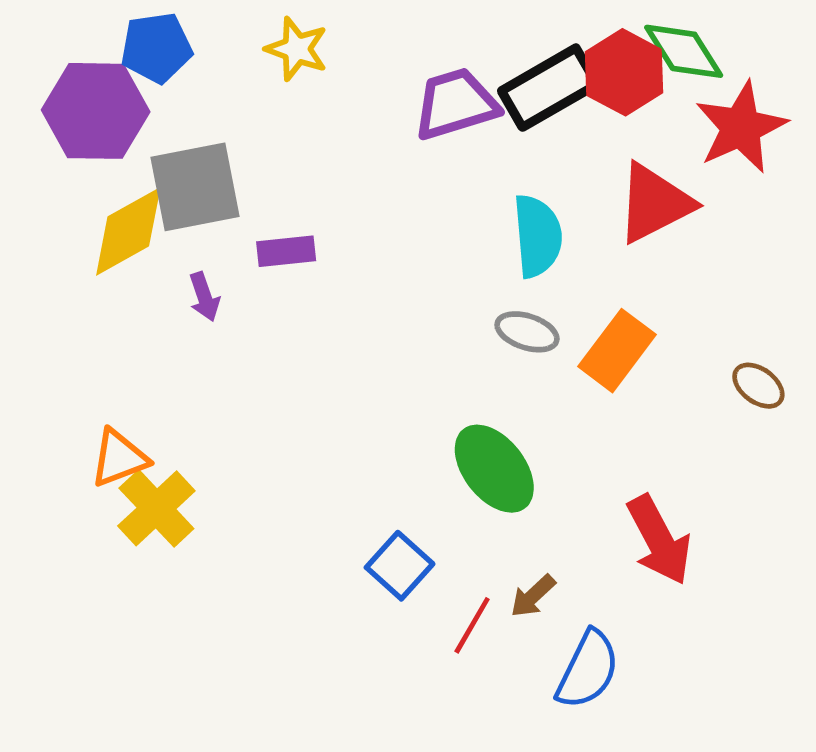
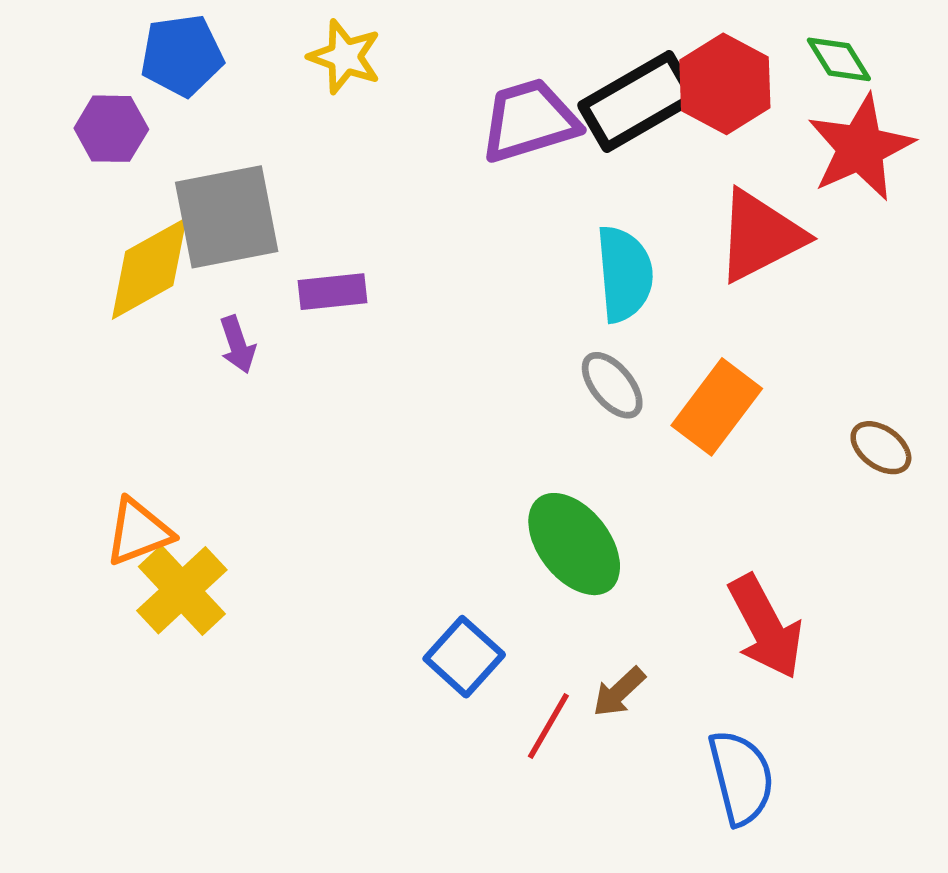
green diamond: (684, 51) -> (839, 59), moved, size x0.7
purple hexagon: (96, 111) -> (111, 129), size x0.6
gray ellipse: (527, 332) -> (612, 385), turned 32
blue semicircle: (588, 670) -> (741, 778), moved, turned -40

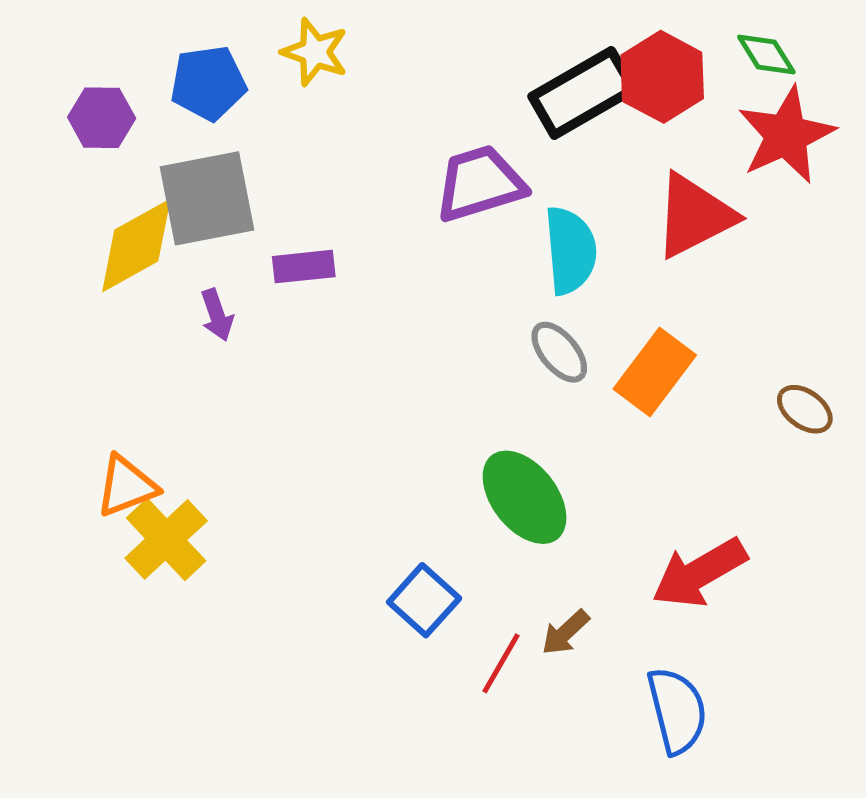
blue pentagon: (182, 55) -> (208, 83), moved
purple trapezoid: (529, 121) -> (480, 183), moved
red arrow: (766, 627) -> (699, 573), turned 88

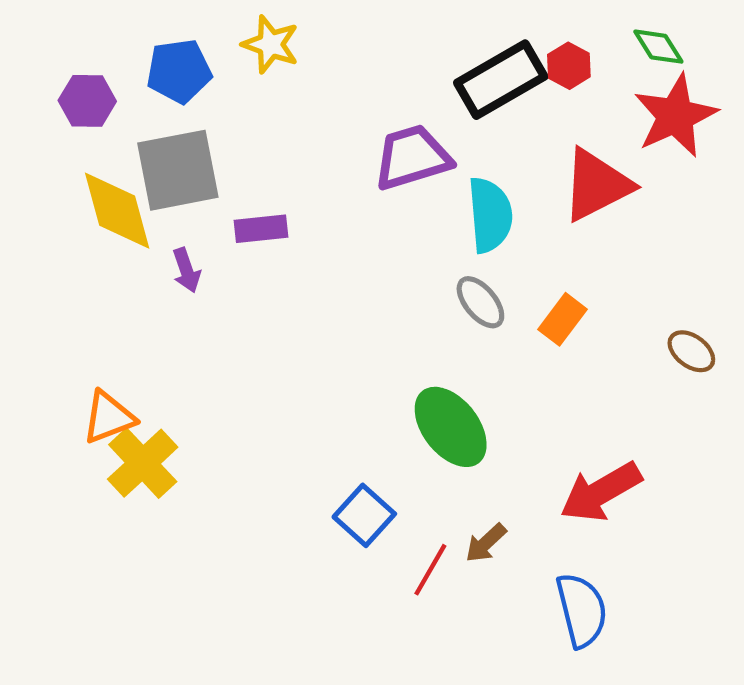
red hexagon: (662, 77) -> (569, 66), size x0.6
yellow diamond: (136, 246) -> (117, 211), turned -76
orange rectangle: (655, 372) -> (562, 319), size x0.7

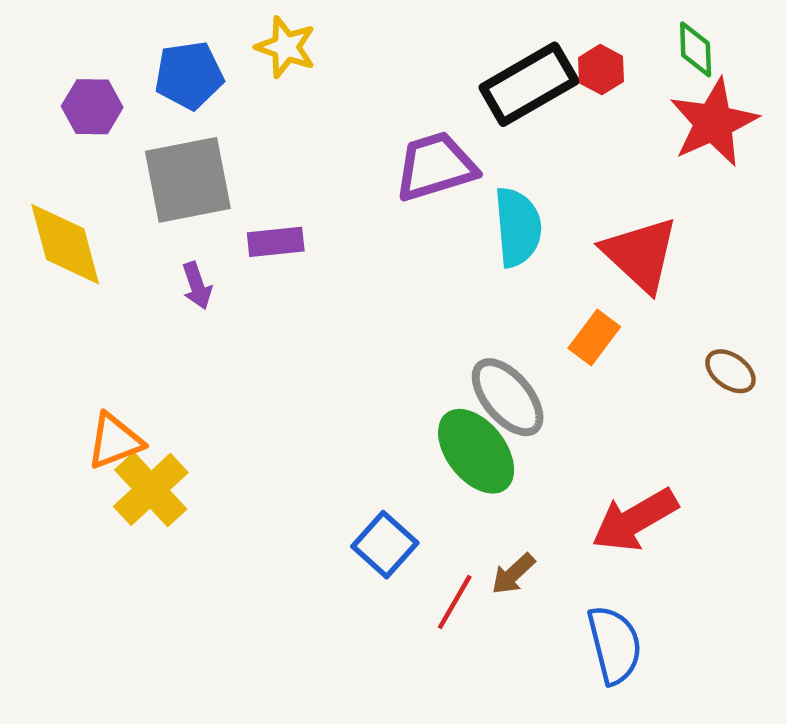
green diamond: (658, 47) -> (696, 49), turned 30
red triangle: (597, 185) -> (640, 254), moved, turned -50
yellow diamond: (117, 211) -> (65, 244), moved
gray ellipse: (480, 302) -> (508, 397), moved, size x1.4

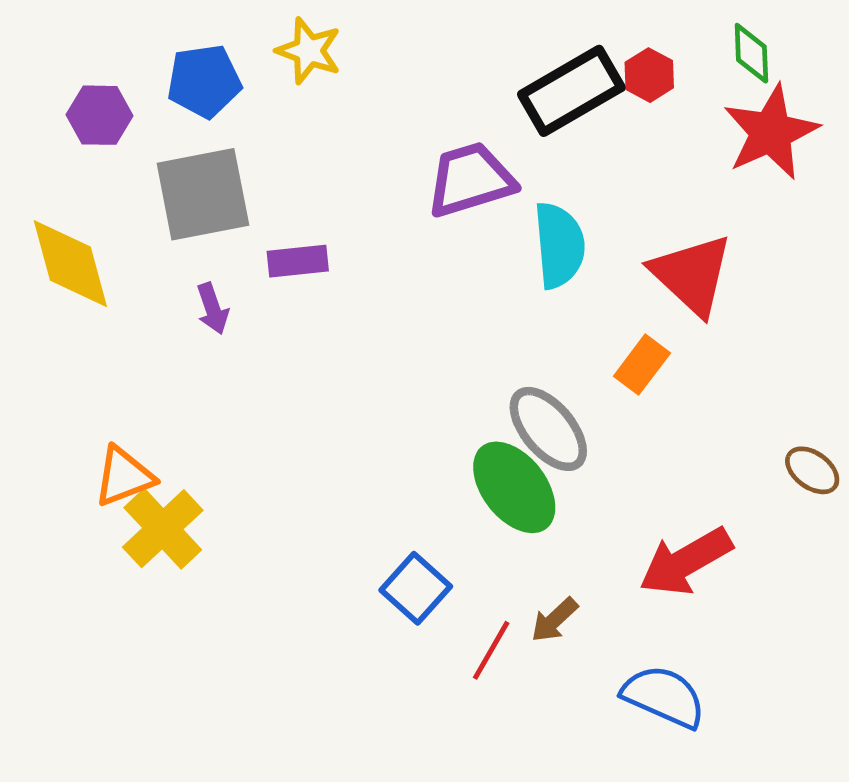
brown ellipse: (730, 371) -> (812, 470), moved
blue semicircle: (615, 645) -> (664, 697), turned -52

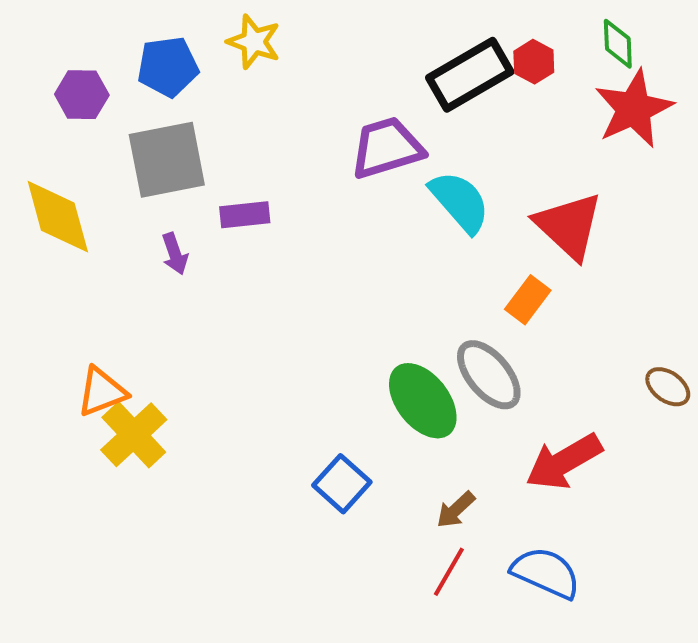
cyan semicircle: (559, 245) -> (460, 202), turned -36
gray ellipse: (548, 429) -> (489, 375), moved
red line: (491, 650) -> (449, 572), moved

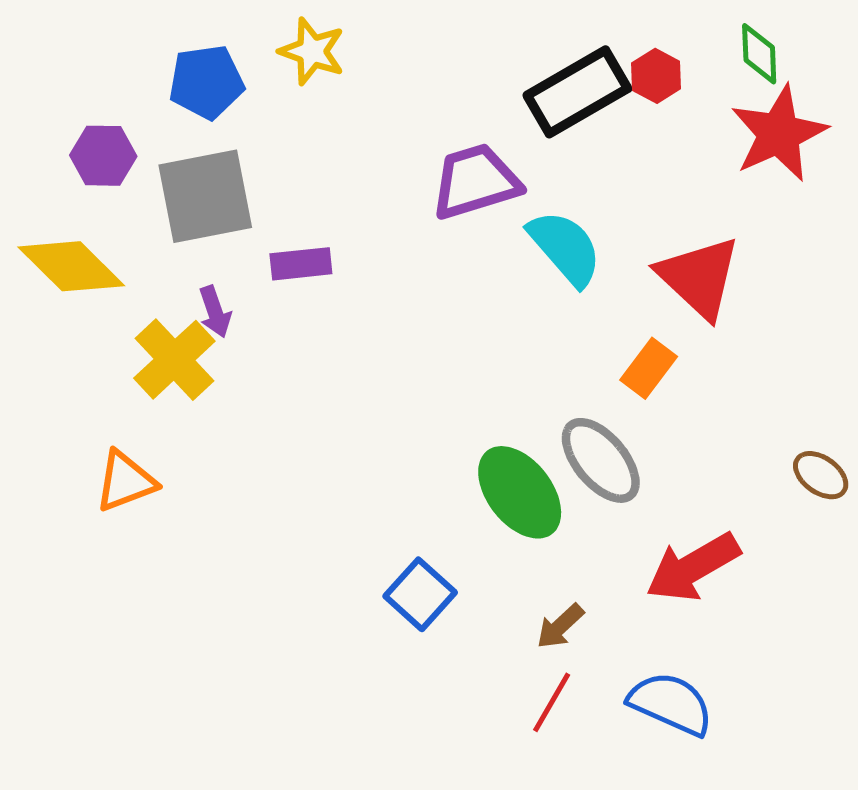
purple hexagon: (82, 95) -> (103, 156), moved
yellow diamond: (58, 217) -> (71, 266), turned -30
yellow cross: (134, 435) -> (174, 360), moved

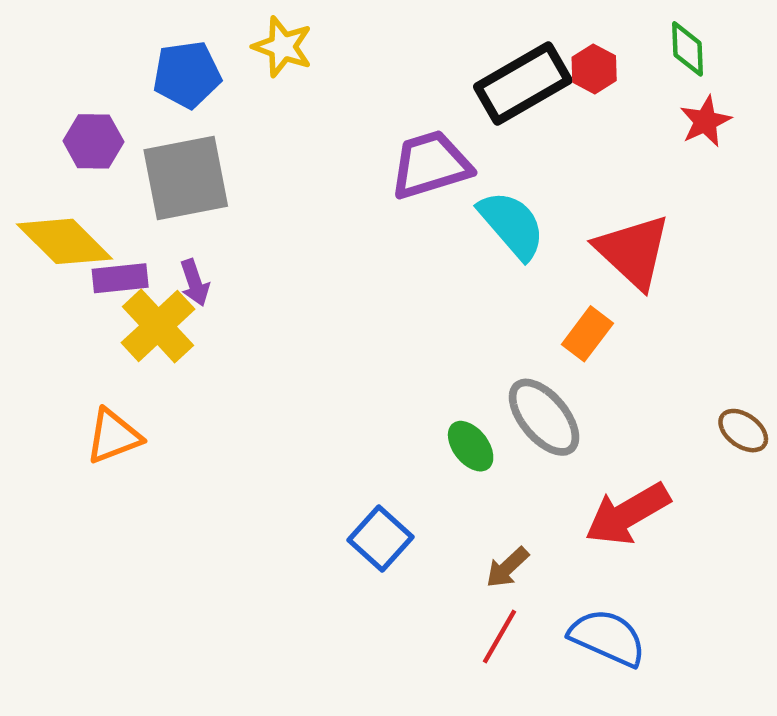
red star: (779, 134) -> (705, 121), size x0.6
purple rectangle: (301, 264) -> (120, 278), moved
green ellipse: (520, 492) -> (471, 446), size x0.6

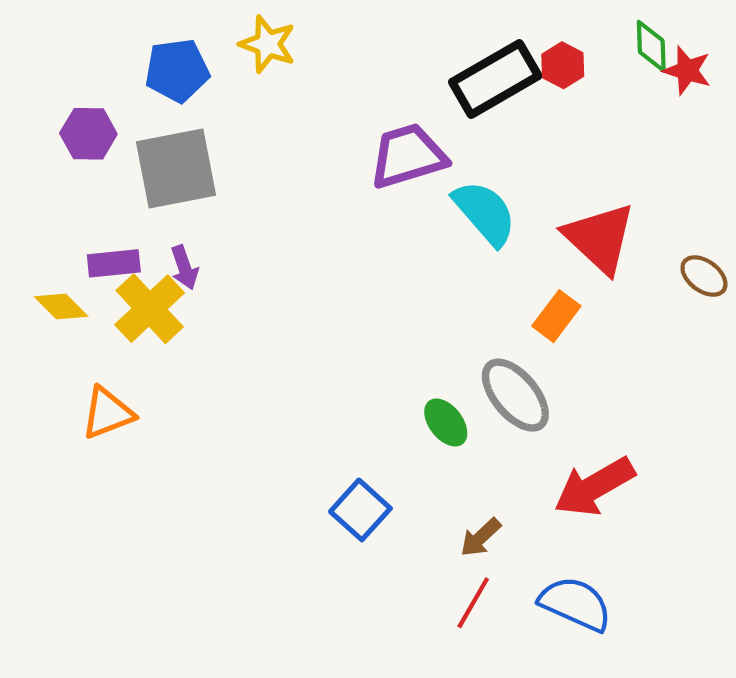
red star: (705, 121) -> (687, 70), moved, turned -30
yellow diamond: (64, 241) -> (61, 307), moved, size x0.6
brown ellipse: (743, 431) -> (704, 276), moved

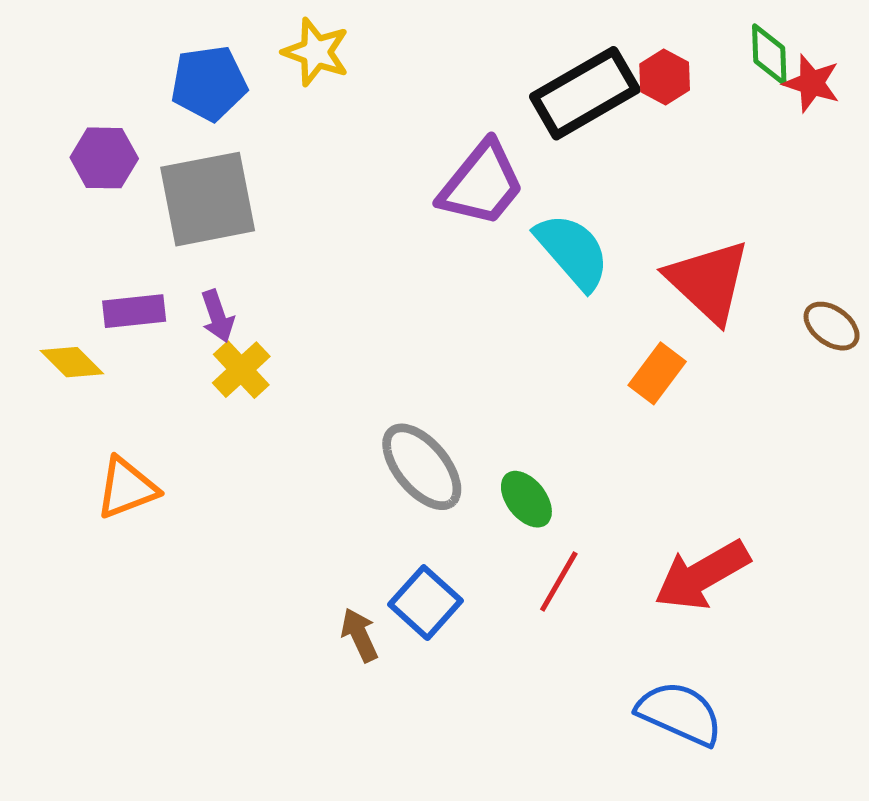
purple trapezoid: (408, 156) -> (482, 184), turned 146
yellow cross: (150, 309) -> (241, 370), moved, size x0.7
gray ellipse: (515, 395) -> (422, 467), moved
brown arrow: (481, 537) -> (360, 635), moved, turned 108
red line: (473, 603) -> (559, 581), moved

